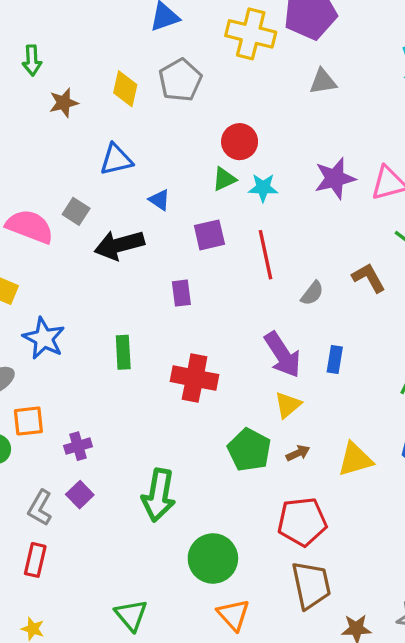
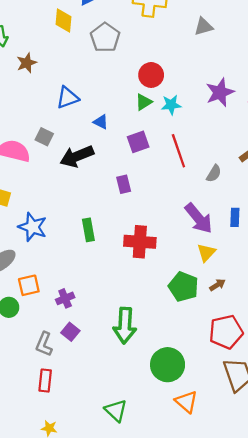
yellow diamond: (125, 89) -> (64, 20), moved

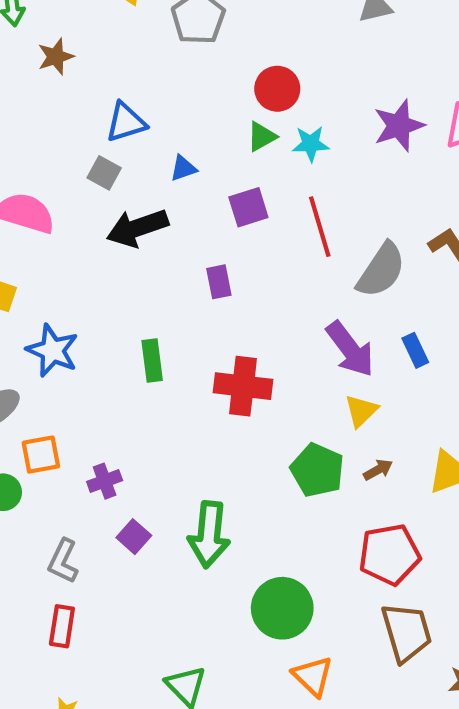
blue triangle: (101, 122) -> (183, 168), turned -49
gray square: (44, 137) -> (104, 173), moved
gray semicircle: (214, 173) -> (381, 270), size x1.8
blue rectangle: (235, 217) -> (415, 350), turned -30
purple square: (70, 332) -> (134, 537), moved

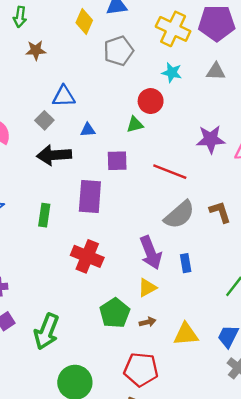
cyan star: (311, 144) -> (172, 73), moved
red line: (320, 227) -> (170, 172), moved, turned -68
purple rectangle: (219, 282) -> (90, 196), size x1.8
green rectangle: (152, 360) -> (44, 215), moved

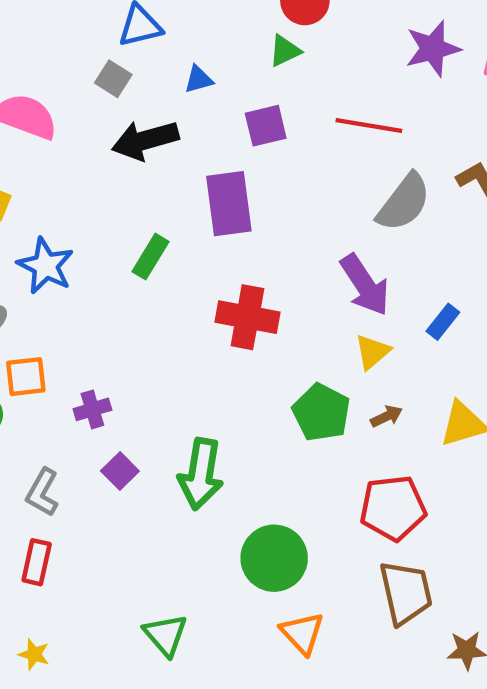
green rectangle: (44, 215) -> (151, 257), turned 35
blue rectangle: (186, 263) -> (443, 322), moved, turned 60

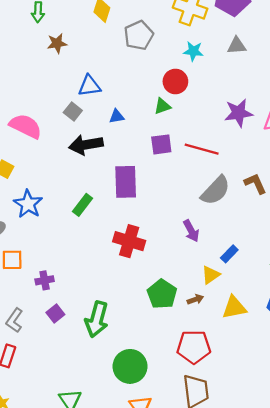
purple square: (266, 126) -> (161, 144), moved
purple arrow: (365, 285) -> (191, 231), size x0.7
yellow triangle: (372, 352) -> (211, 275), moved

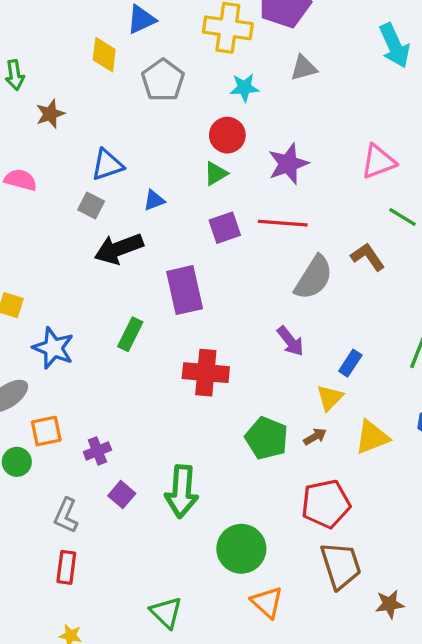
purple star: (239, 113) -> (288, 164), moved
pink semicircle: (26, 126) -> (21, 180), moved, size x0.7

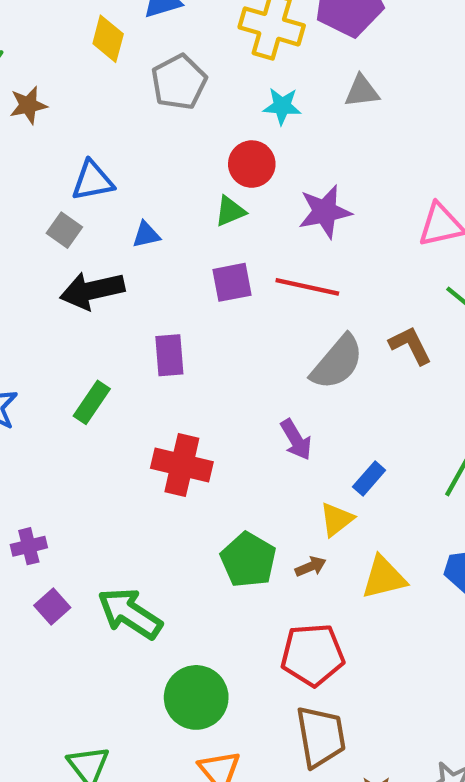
purple rectangle: (185, 290) -> (169, 355), size x0.7
green arrow: (182, 491) -> (130, 613), turned 111

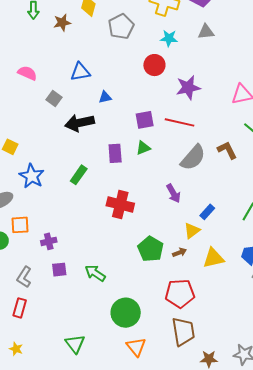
brown star: (28, 105) -> (62, 23), moved
green triangle: (230, 211) -> (143, 148), moved
gray square: (64, 230) -> (54, 98), moved
purple square: (52, 607) -> (59, 270), turned 35
green arrow: (130, 613) -> (95, 273), size x0.7

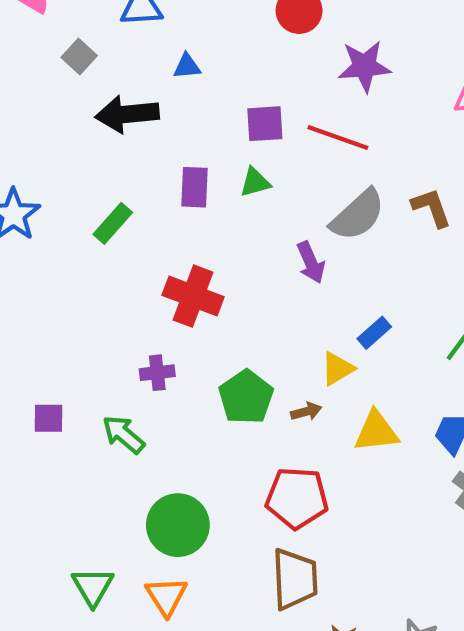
purple arrow: (173, 193) -> (311, 262), moved
purple cross: (49, 241) -> (157, 373), moved
green triangle: (75, 344) -> (93, 587), moved
orange triangle: (136, 347) -> (166, 596), moved

